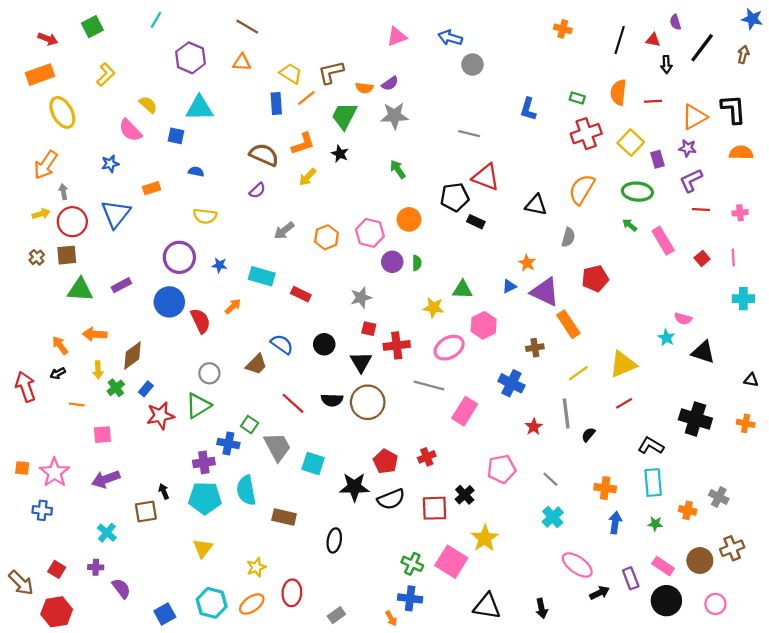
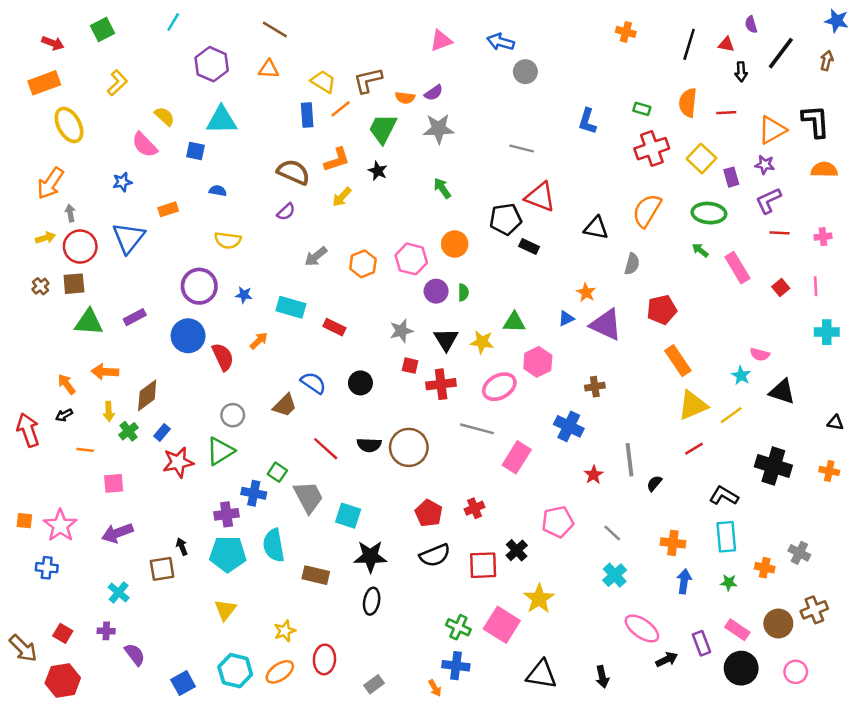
orange rectangle: (568, 324) -> (678, 361), moved
black triangle: (361, 362) -> (446, 340), moved
yellow line: (578, 373) -> (731, 415), moved
black star: (354, 487) -> (370, 557), moved

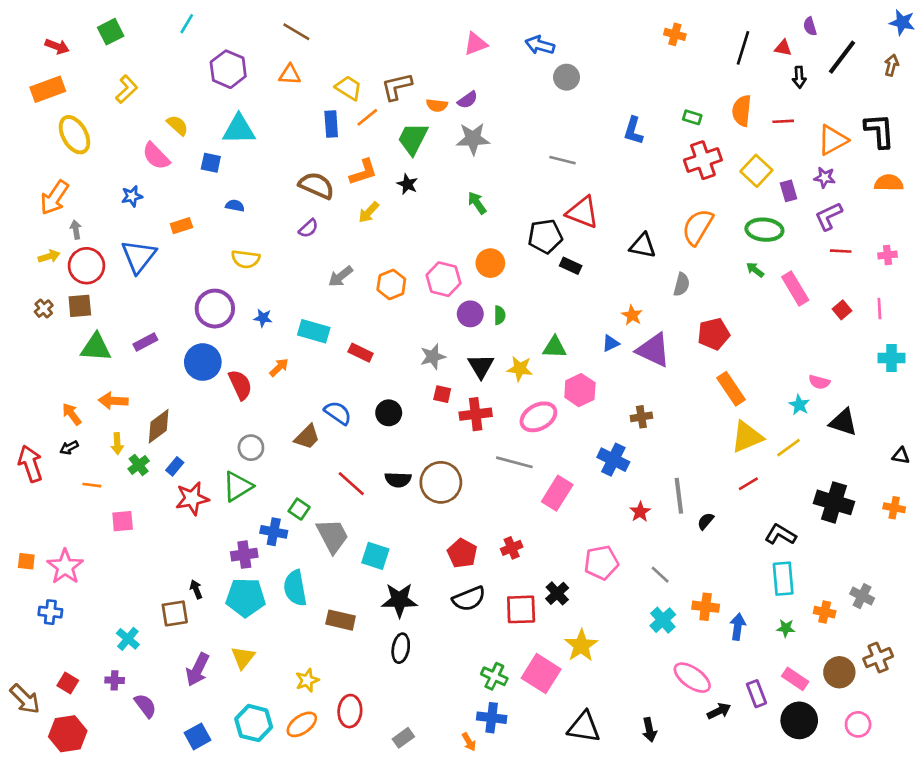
purple arrow: (117, 533) -> (197, 670), moved, turned -44
orange cross: (673, 543) -> (706, 607), moved

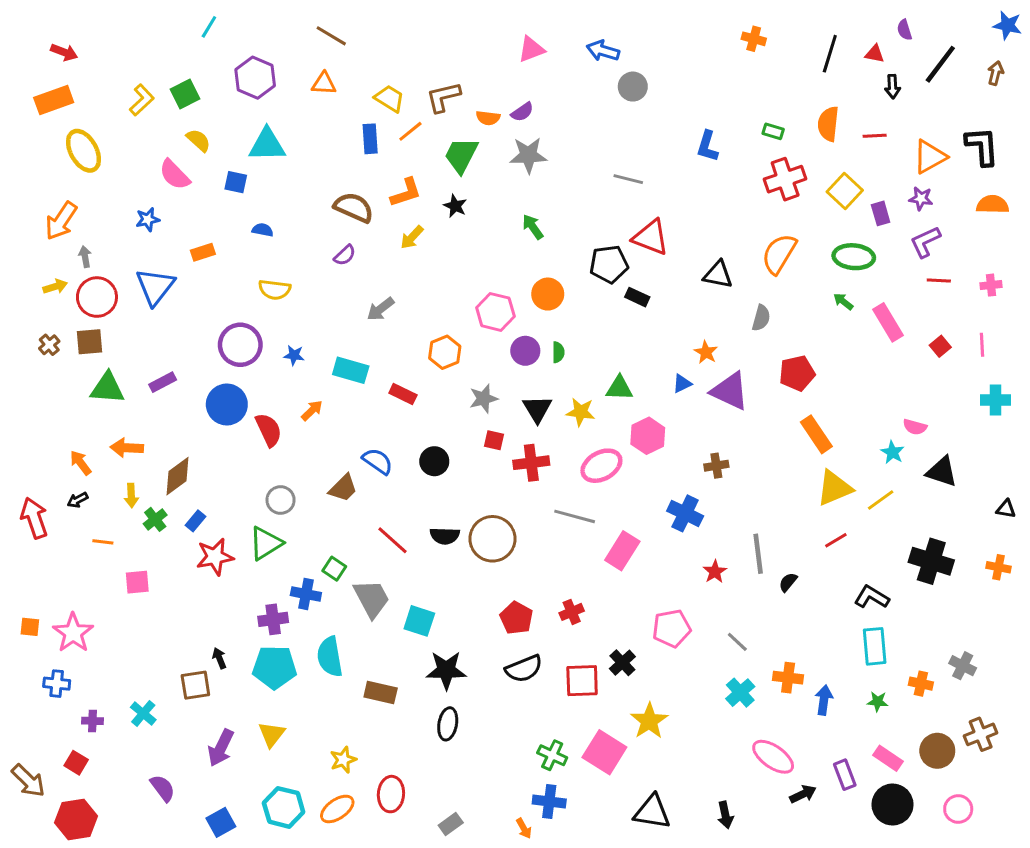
green square: (111, 32) -> (185, 94), moved
orange hexagon: (391, 284) -> (445, 352), moved
purple cross: (115, 680) -> (92, 721), moved

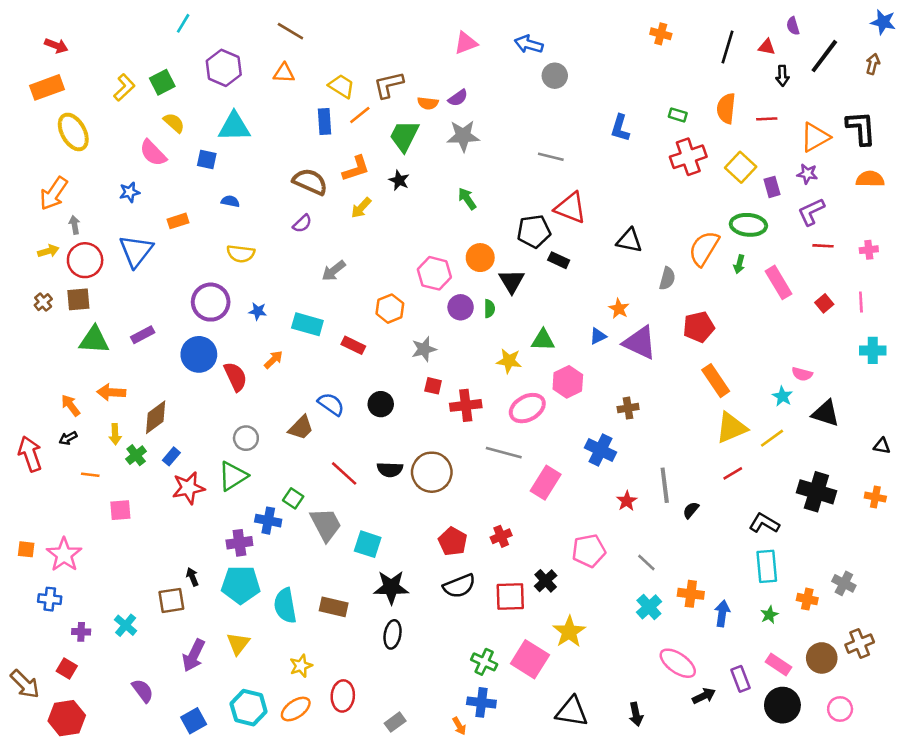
orange semicircle: (779, 254) -> (704, 248), moved
green arrow: (843, 302) -> (739, 264), turned -114
black triangle: (537, 409) -> (512, 281), moved
cyan semicircle: (330, 657) -> (285, 606), moved
green star: (878, 702) -> (769, 615), turned -30

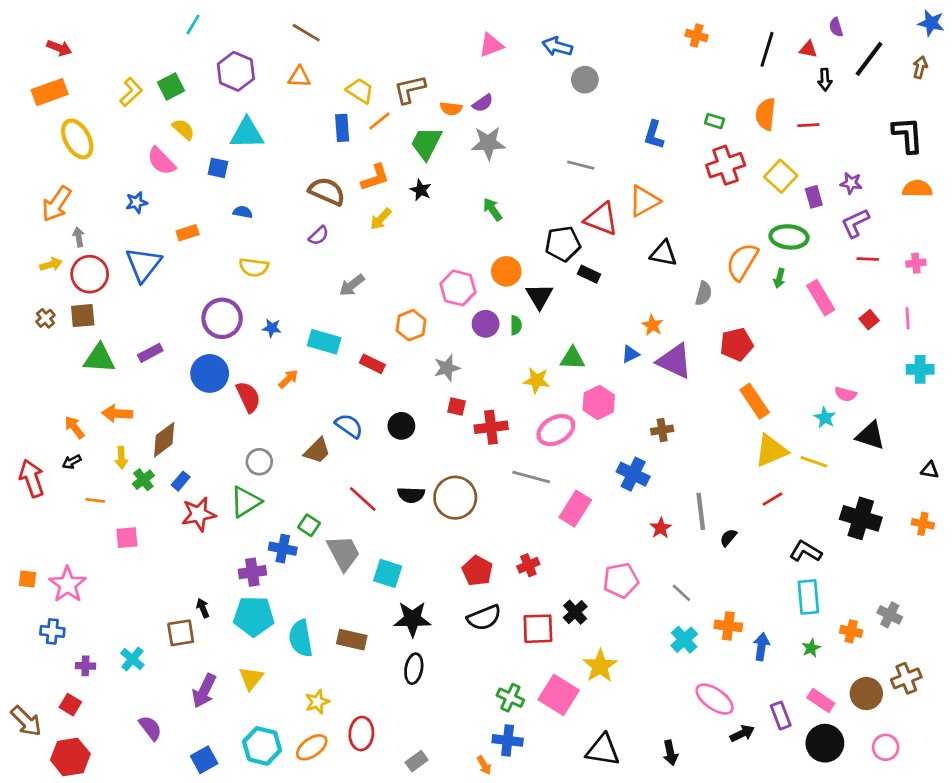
orange triangle: (815, 137) -> (644, 201), moved
yellow line: (772, 438) -> (814, 462), turned 55

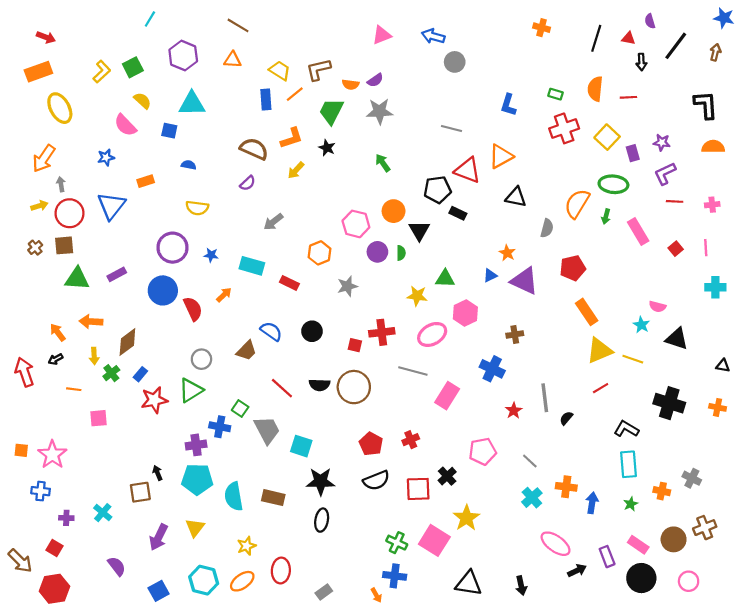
red square: (457, 407) -> (355, 345), moved

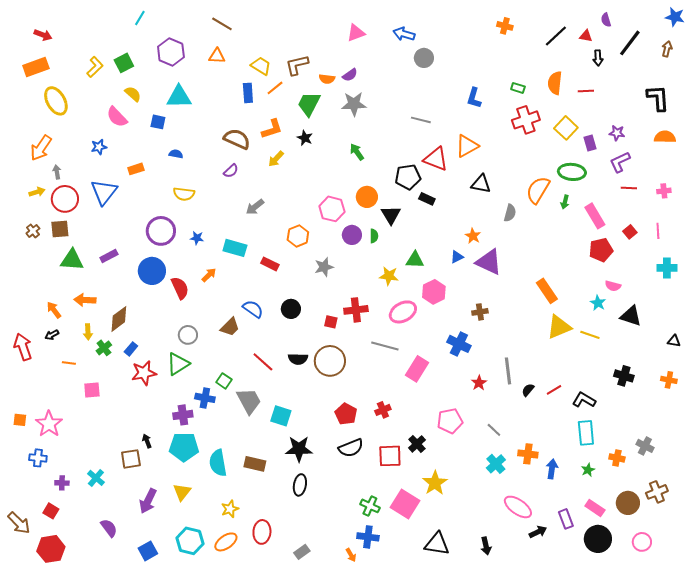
black line: (596, 38) -> (556, 36), turned 30
red pentagon: (573, 268) -> (601, 250), moved
red line: (601, 388) -> (554, 390), moved
black cross: (669, 403) -> (624, 376), size x0.7

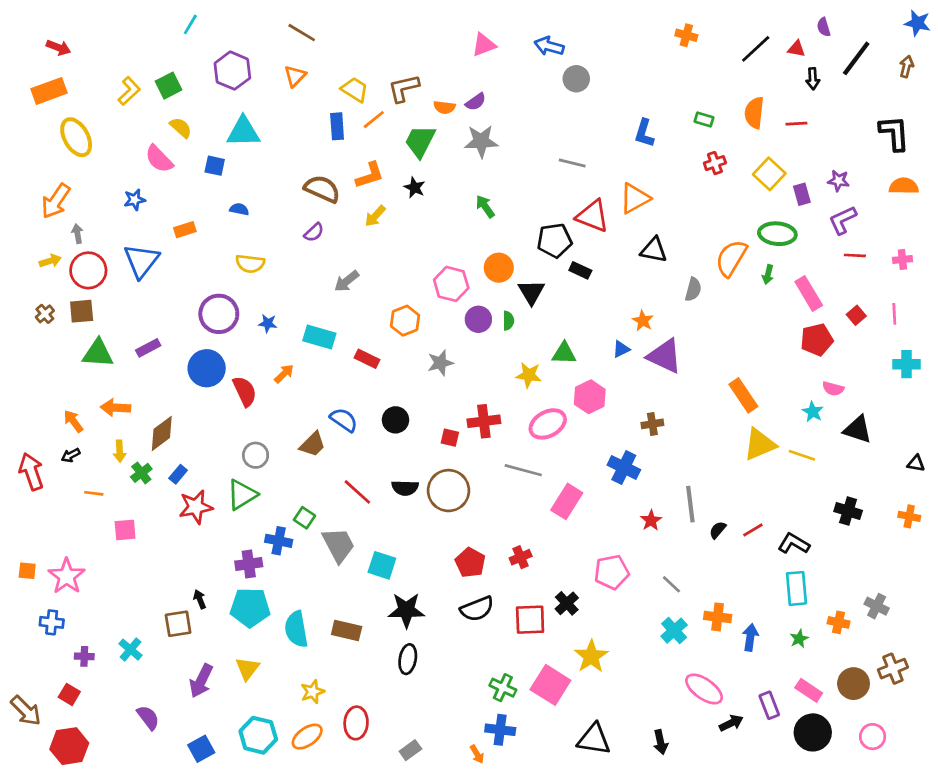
orange triangle: (217, 56) -> (295, 76), turned -48
red cross: (526, 120) -> (715, 163), size x0.6

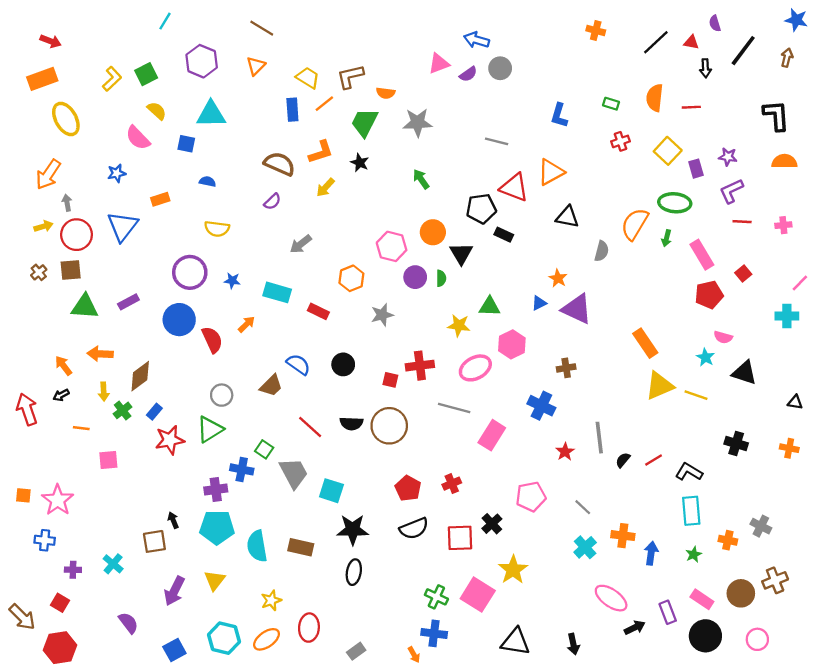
pink triangle: (484, 45) -> (439, 64), moved
purple semicircle: (476, 102) -> (468, 74), moved
pink line: (894, 314) -> (800, 283), moved, turned 48

